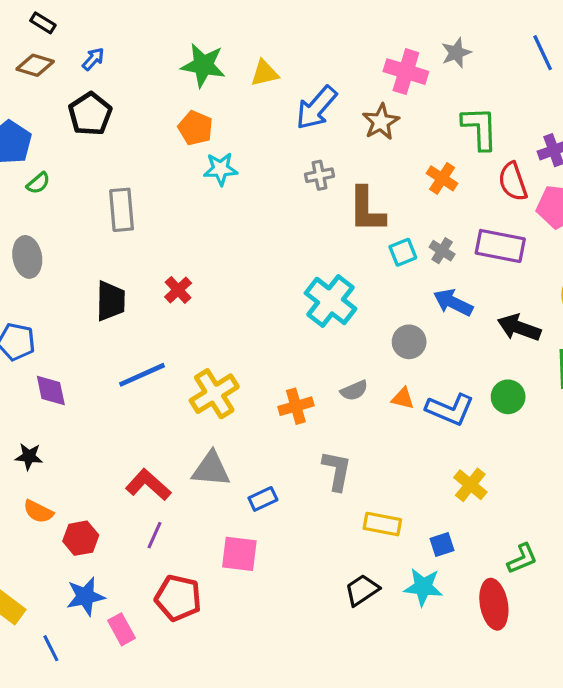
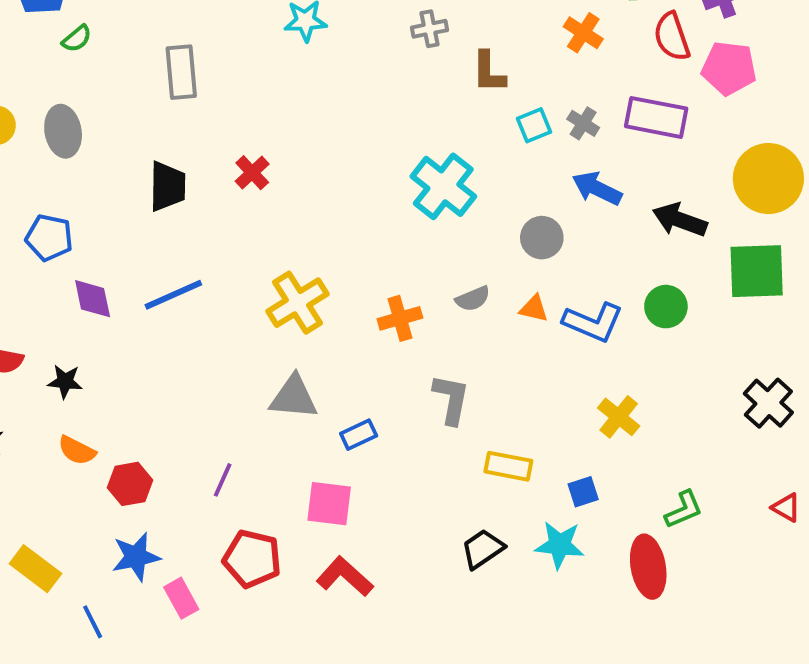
brown L-shape: (367, 210) -> (489, 72), size x0.7
blue line: (142, 375) -> (173, 295), moved
red L-shape: (148, 485) -> (345, 576), moved

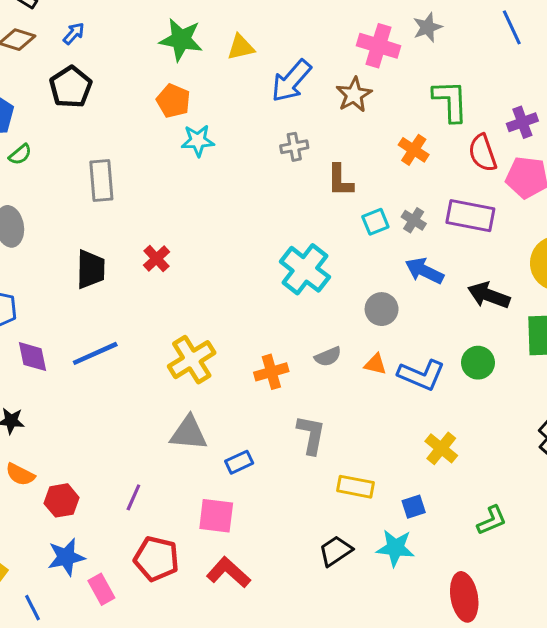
red ellipse: (648, 567) -> (464, 597), moved

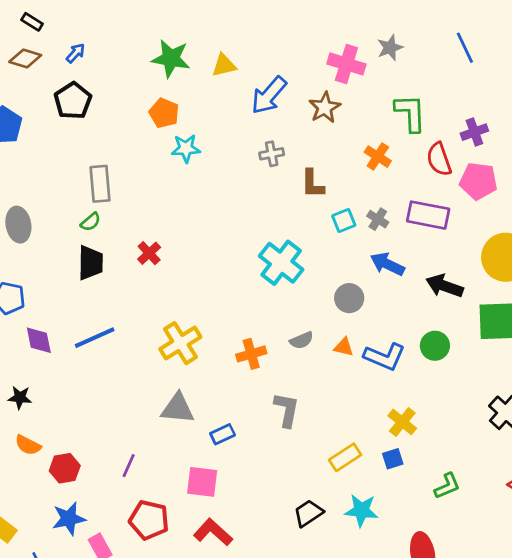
green semicircle: (20, 154) -> (91, 222), moved
yellow rectangle: (356, 487) -> (345, 457), moved, turned -44
blue square: (414, 507) -> (393, 459), moved

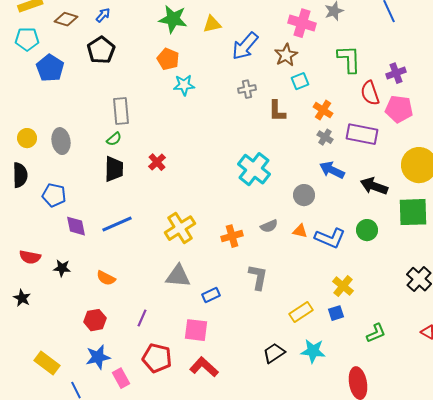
orange cross: (378, 157) -> (323, 110), moved
cyan square: (344, 221) -> (300, 81), moved
orange semicircle: (28, 445) -> (106, 278), moved

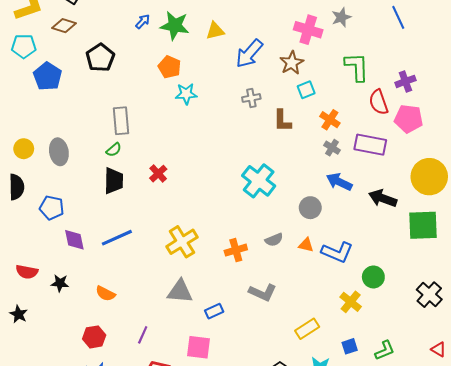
blue arrow: (103, 15) -> (143, 21), moved
green circle: (367, 230) -> (373, 277), moved
gray L-shape: (258, 277) -> (263, 292), turned 104
blue square: (336, 313) -> (350, 346), moved

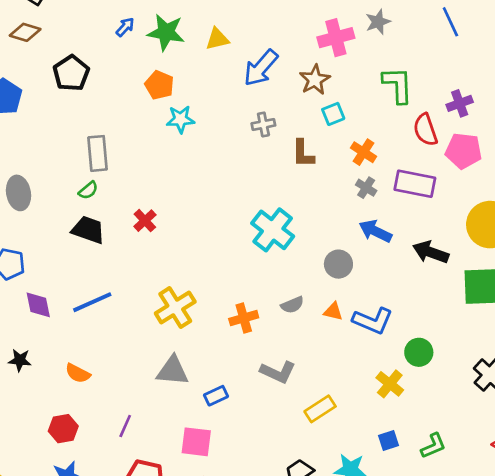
pink cross: (308, 30) -> (336, 38), turned -32
black trapezoid: (114, 181) -> (88, 230), turned -72
yellow rectangle: (307, 329) -> (320, 409), moved

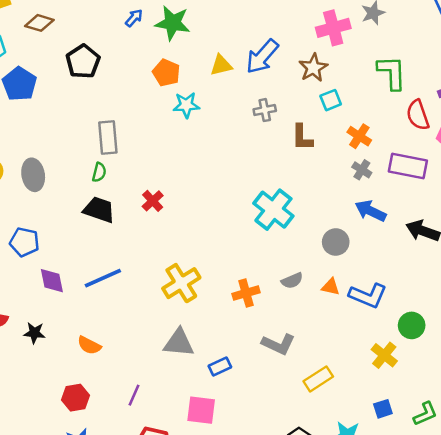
yellow triangle: (217, 39) -> (221, 65), moved
green semicircle: (88, 190) -> (99, 172), turned -36

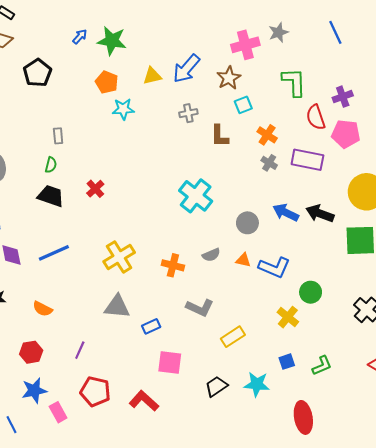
gray rectangle: (108, 137) -> (58, 136), size x0.6
blue arrow: (371, 211) -> (286, 213), moved
orange cross: (246, 293) -> (173, 265), turned 30
pink square: (201, 410) -> (170, 363), moved

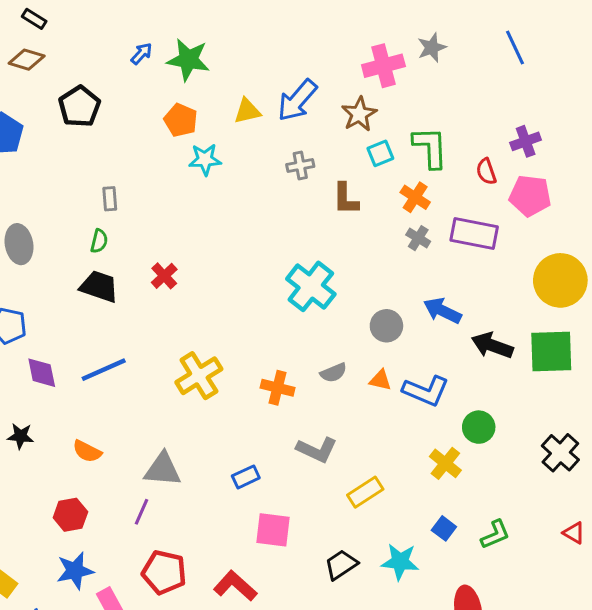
green L-shape: (294, 82) -> (430, 147), moved
red semicircle: (316, 117) -> (486, 172), size x0.7
black arrow: (320, 214) -> (492, 345), moved
gray triangle: (117, 307) -> (163, 469), moved
blue square: (287, 362) -> (444, 528), turned -35

